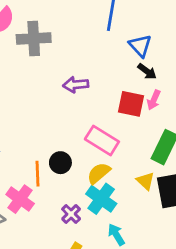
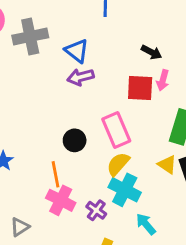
blue triangle: (140, 46) -> (77, 51), moved
pink rectangle: (102, 140) -> (116, 130), turned 44
black circle: (60, 163) -> (75, 140), moved
pink cross: (20, 199) -> (61, 200), moved

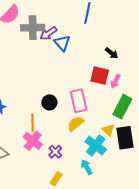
purple arrow: (81, 77) -> (48, 33), moved, turned -30
pink arrow: (163, 80) -> (115, 81), moved
cyan cross: (125, 190) -> (96, 145), moved

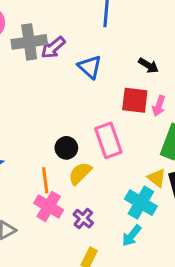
blue triangle: (62, 43) -> (90, 67), moved
yellow semicircle: (76, 124) -> (80, 173), moved
cyan arrow: (87, 167) -> (132, 236), turned -105

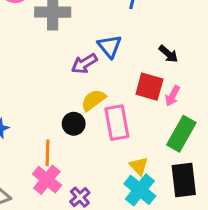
purple arrow: (53, 48) -> (84, 64), moved
yellow semicircle: (80, 173) -> (93, 100), moved
yellow triangle: (157, 178) -> (139, 166), moved

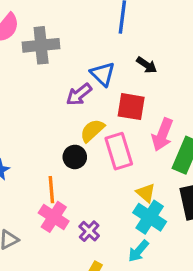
black arrow: (168, 54) -> (147, 65), moved
red square: (149, 87) -> (131, 107), moved
pink arrow: (173, 96) -> (162, 135), moved, size x1.5

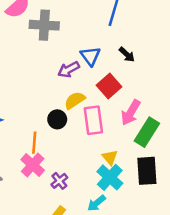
red square: (131, 107) -> (109, 86), turned 30

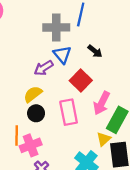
gray cross: (44, 25) -> (56, 27), moved
yellow semicircle: (75, 100) -> (33, 94), moved
yellow triangle: (110, 157) -> (104, 139), moved, turned 32
pink cross: (33, 165) -> (31, 145), moved, turned 30

